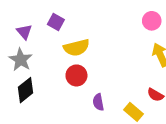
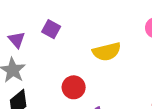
yellow semicircle: (76, 48) -> (107, 52), moved

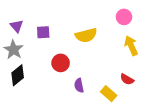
purple square: (51, 29) -> (43, 32), moved, turned -32

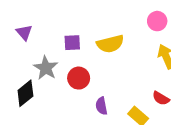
purple square: (43, 32) -> (72, 43), moved
gray star: (14, 50) -> (46, 68), moved

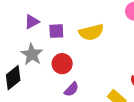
purple triangle: (24, 32) -> (32, 22), moved, turned 42
purple semicircle: (101, 106) -> (71, 89), moved, turned -126

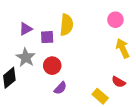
yellow semicircle: (91, 32) -> (66, 25), moved, turned -70

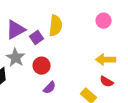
purple triangle: (26, 29) -> (16, 30), size x1.5
purple square: (47, 37) -> (37, 38), turned -32
yellow arrow: (123, 48) -> (106, 60), moved, turned -66

